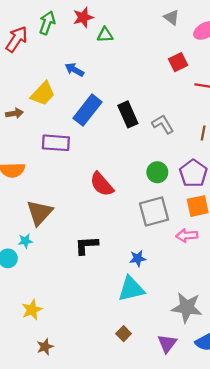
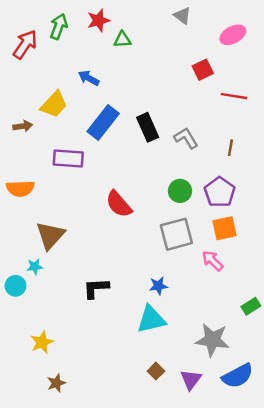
gray triangle: (172, 17) -> (182, 16), moved
pink arrow: (187, 235) -> (212, 261), turned 48
black L-shape: (86, 245) -> (96, 288), moved
brown square: (124, 334) -> (156, 371), moved

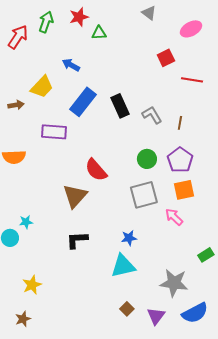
brown line: (230, 148) -> (180, 123), moved
brown triangle: (50, 235) -> (75, 196), moved
brown star: (56, 383) -> (23, 319), moved

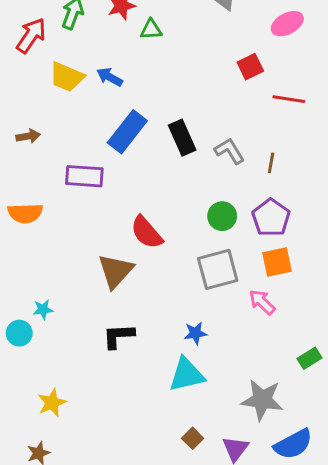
yellow trapezoid: (42, 87) -> (67, 77), moved, turned 70

